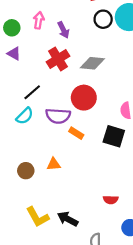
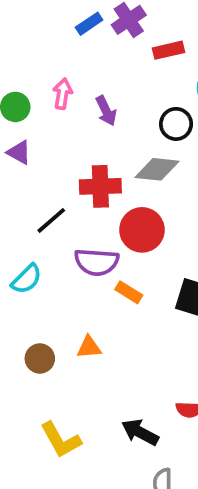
black circle: (103, 19) -> (176, 124), moved
red cross: (58, 59) -> (100, 186), moved, turned 30
cyan semicircle: (25, 116) -> (27, 279), moved
black arrow: (68, 219) -> (140, 432), moved

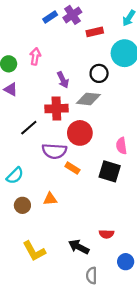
purple arrow: (106, 111) -> (63, 80), moved
cyan semicircle: (27, 279) -> (15, 176), moved

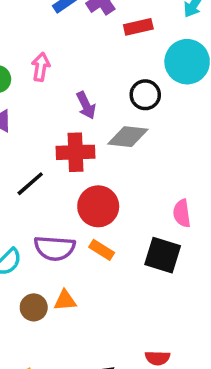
red circle: (80, 133) -> (98, 206), moved
purple semicircle: (54, 151) -> (55, 248), moved
brown circle: (22, 205) -> (34, 307), moved

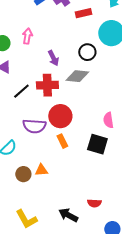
black line: (30, 184) -> (21, 91), moved
purple semicircle: (55, 248) -> (34, 126), moved
orange rectangle: (102, 250) -> (62, 141), turned 32

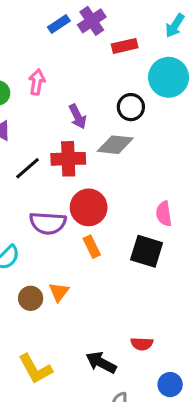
orange triangle: (41, 170) -> (59, 292), turned -48

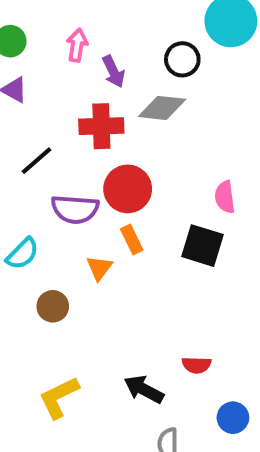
pink arrow: (37, 82) -> (77, 45), moved
black line: (27, 168) -> (37, 161), moved
orange triangle: (59, 292) -> (99, 268), moved
yellow L-shape: (35, 369) -> (59, 397), turned 93

